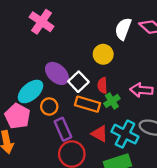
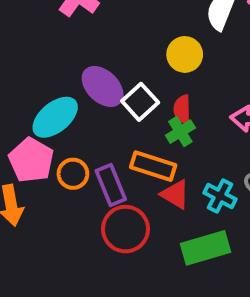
green cross: (112, 101) -> (180, 132), moved
orange rectangle: (87, 104) -> (153, 166), moved
orange circle: (49, 106) -> (73, 174), moved
cyan cross: (125, 134) -> (220, 196), size x0.7

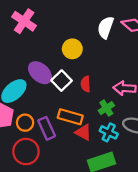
yellow circle: (185, 54) -> (72, 49), moved
green cross: (180, 132) -> (106, 108), moved
red circle: (125, 229) -> (26, 152), moved

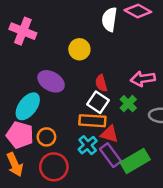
white square: (62, 81) -> (98, 102), moved
purple rectangle: (47, 128) -> (110, 155), moved
cyan cross: (109, 132) -> (88, 145), moved, turned 36

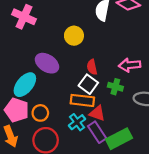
green cross: (128, 104) -> (115, 87), turned -32

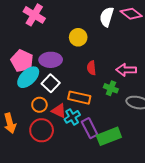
purple ellipse: (47, 63) -> (51, 60), turned -40
white square: (88, 84) -> (51, 83), moved
pink pentagon: (17, 110) -> (22, 61), moved
red triangle: (97, 113) -> (59, 111), moved

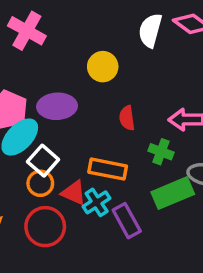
white square: (51, 83) -> (43, 161), moved
green rectangle: (109, 136) -> (173, 193), moved

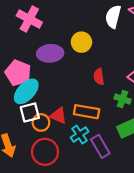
purple ellipse: (57, 106) -> (50, 53), moved
white square: (43, 161) -> (30, 112), moved, turned 36
red triangle: (74, 193) -> (58, 116), moved

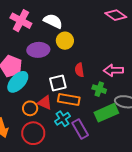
white semicircle: (113, 17) -> (53, 21), moved, turned 102
white square: (30, 112) -> (58, 83), moved

